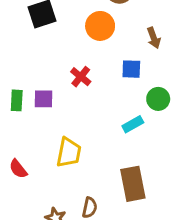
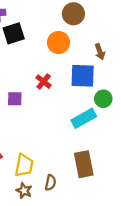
blue square: (131, 69) -> (83, 76), size x1.6
cyan rectangle: (133, 124) -> (84, 118), size x1.5
yellow trapezoid: (69, 153) -> (24, 165), moved

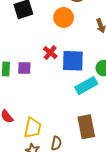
blue square: (83, 76) -> (73, 61), moved

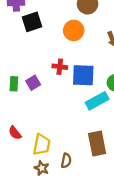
red cross: (50, 53) -> (60, 67), turned -32
purple square: (24, 68) -> (33, 83), turned -32

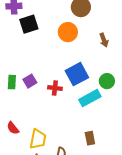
red cross: (60, 67) -> (55, 88), moved
blue square: (83, 75) -> (77, 74), turned -30
brown rectangle: (97, 144) -> (90, 138), size x0.6

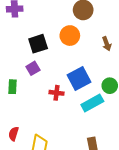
black square: (29, 24) -> (38, 44), moved
purple square: (30, 81) -> (33, 68), moved
red semicircle: (13, 128) -> (14, 134), turned 56

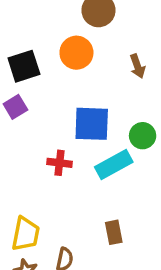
blue square: (79, 79) -> (92, 124), turned 30
red cross: (57, 93) -> (60, 163), moved

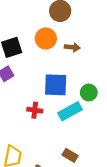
brown arrow: (137, 66) -> (72, 47), moved, turned -64
brown rectangle: (114, 232) -> (70, 155), turned -48

